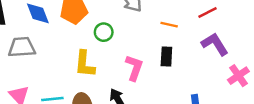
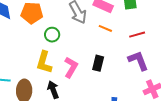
orange line: (169, 25) -> (105, 28), moved
yellow L-shape: (85, 64) -> (44, 62), moved

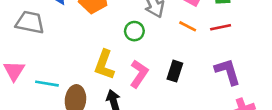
green circle: (52, 35) -> (134, 31), moved
red line: (137, 35) -> (221, 27), moved

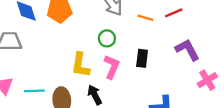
green circle: (134, 31) -> (107, 38), moved

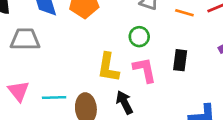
pink L-shape: (112, 67) -> (145, 70), turned -35

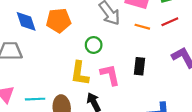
green circle: (139, 37) -> (94, 45), moved

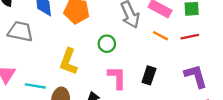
yellow L-shape: (80, 73) -> (68, 62), moved

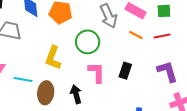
green circle: (107, 44) -> (88, 42), size x1.5

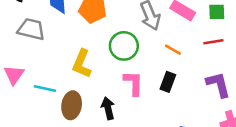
orange line: (136, 35) -> (173, 50), moved

